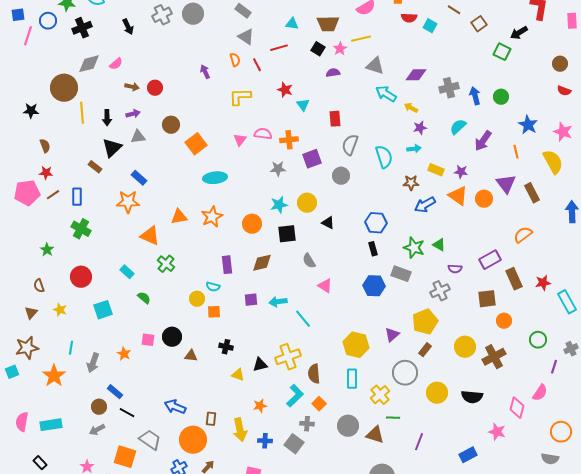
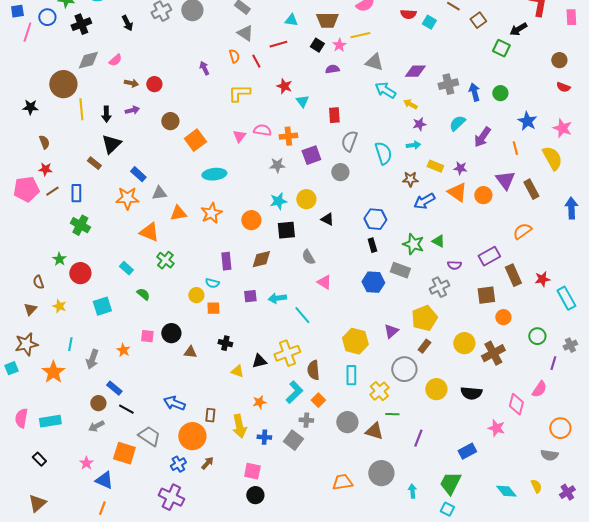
gray triangle: (138, 137) -> (159, 193), moved
green star: (47, 250) -> (59, 259), moved

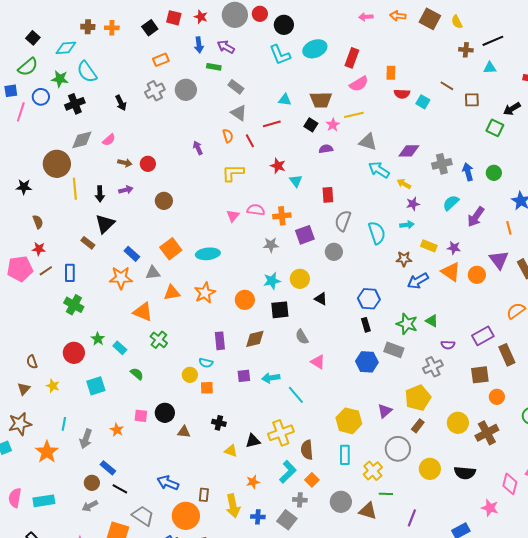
brown square: (478, 20) -> (472, 100), turned 35
orange square: (195, 140) -> (171, 249), moved
green star: (59, 259) -> (98, 339), moved

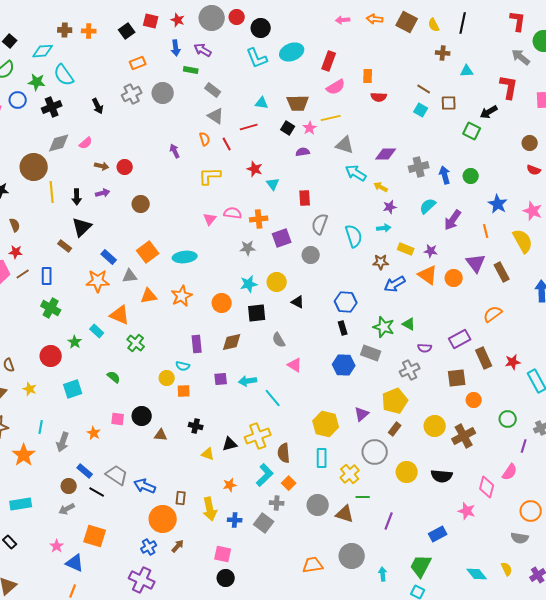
black line: (493, 41) -> (463, 23), moved, turned -55
cyan square: (423, 102) -> (421, 110), moved
cyan rectangle: (120, 348) -> (97, 331), moved
gray trapezoid: (143, 516) -> (117, 475), moved

